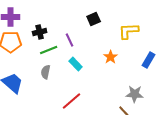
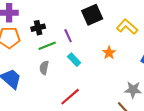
black square: (94, 19) -> (92, 15), size x1.5
yellow L-shape: (129, 31) -> (127, 27), turned 45

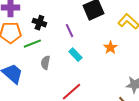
black cross: (38, 28) -> (39, 23), turned 32
green line: (47, 46) -> (32, 44), moved

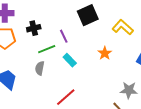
black cross: (39, 23) -> (34, 28), turned -32
green line: (32, 44) -> (47, 49), moved

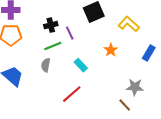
black cross: (34, 28) -> (51, 25), moved
cyan rectangle: (70, 60) -> (81, 65), moved

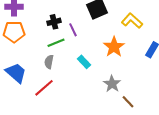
orange star: (111, 50) -> (114, 47), size x1.5
gray star: (135, 87) -> (112, 84), moved, turned 30
red line: (72, 94) -> (44, 88), moved

